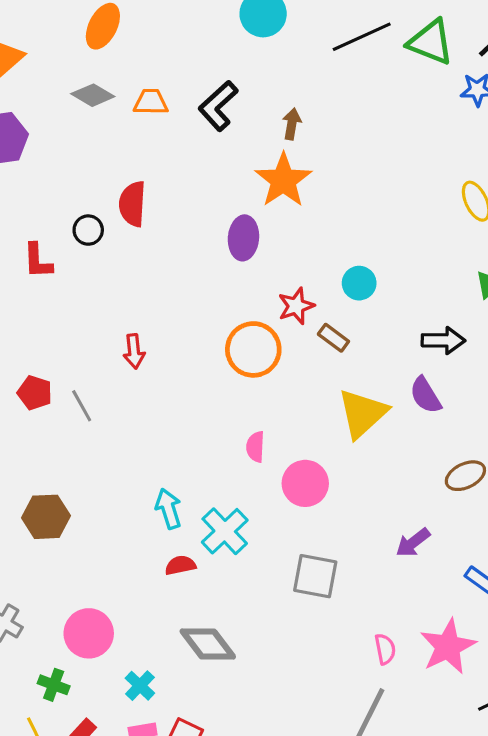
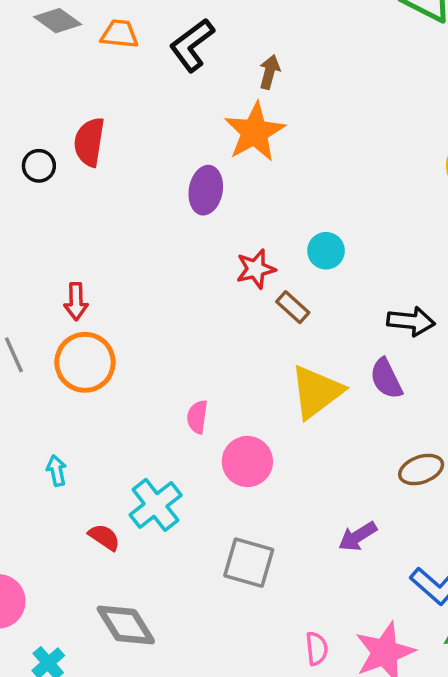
orange circle: (253, 349) -> (85, 362), moved
cyan arrow: (168, 509) -> (56, 471), moved, size x0.7
red semicircle: (180, 565) -> (104, 537), turned 40

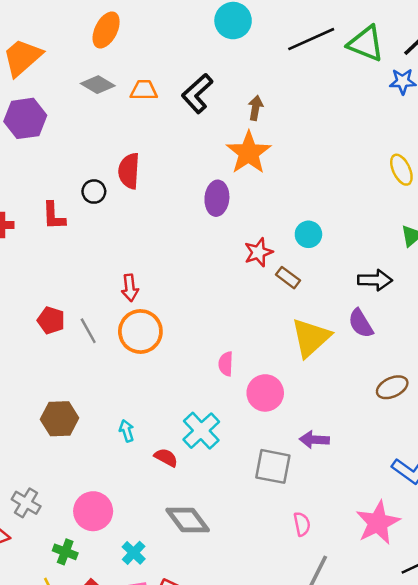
cyan arrow: (56, 471) -> (127, 431), moved
purple arrow: (358, 536) -> (314, 440), moved, turned 40
pink semicircle: (317, 648) -> (302, 524), moved

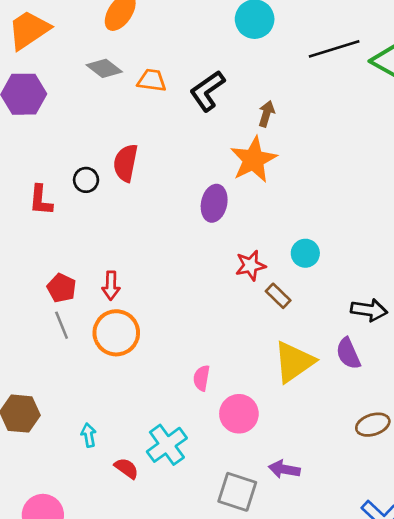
red pentagon: (51, 320) -> (62, 288), moved

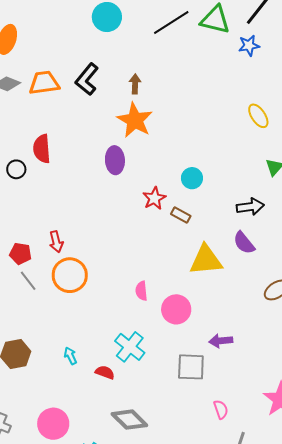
orange trapezoid: (152, 80) -> (44, 83), size x1.4
yellow triangle: (294, 362) -> (206, 260), turned 45

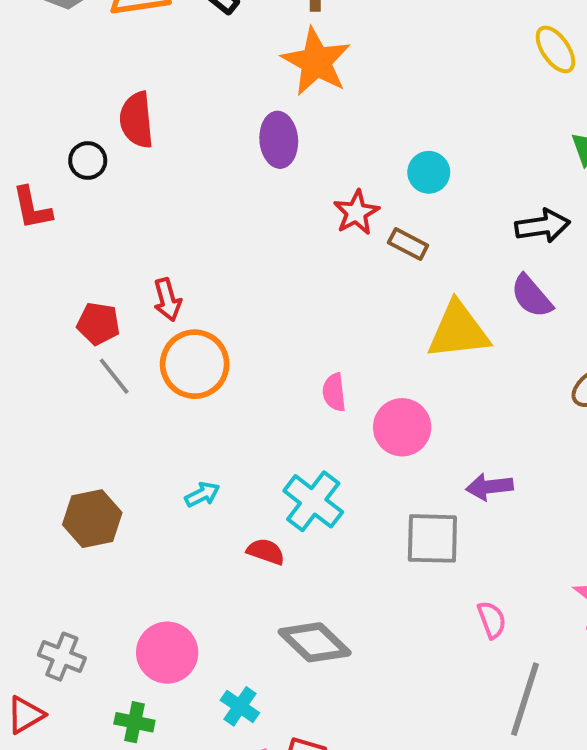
cyan arrow: (70, 356) -> (202, 494), moved, turned 90

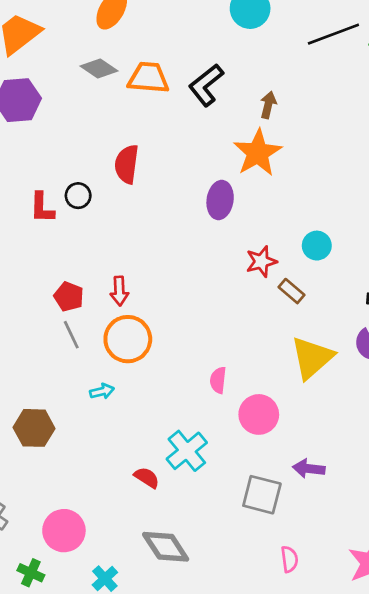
black circle: (88, 161) -> (78, 196), moved
yellow triangle: (458, 331) -> (312, 358), turned -48
cyan arrow: (202, 494) -> (102, 391), moved

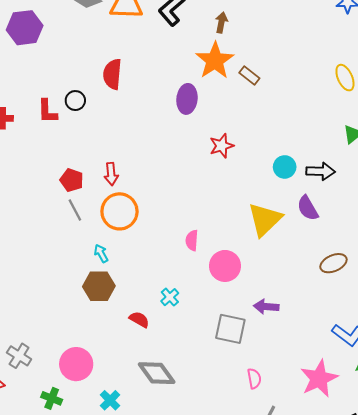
cyan circle: (317, 246) -> (285, 167), moved
brown rectangle: (292, 291) -> (249, 75), moved
cyan arrow: (102, 391) -> (101, 253), turned -102
brown hexagon: (34, 428) -> (99, 286), moved
cyan cross: (187, 451) -> (170, 297), size x0.6

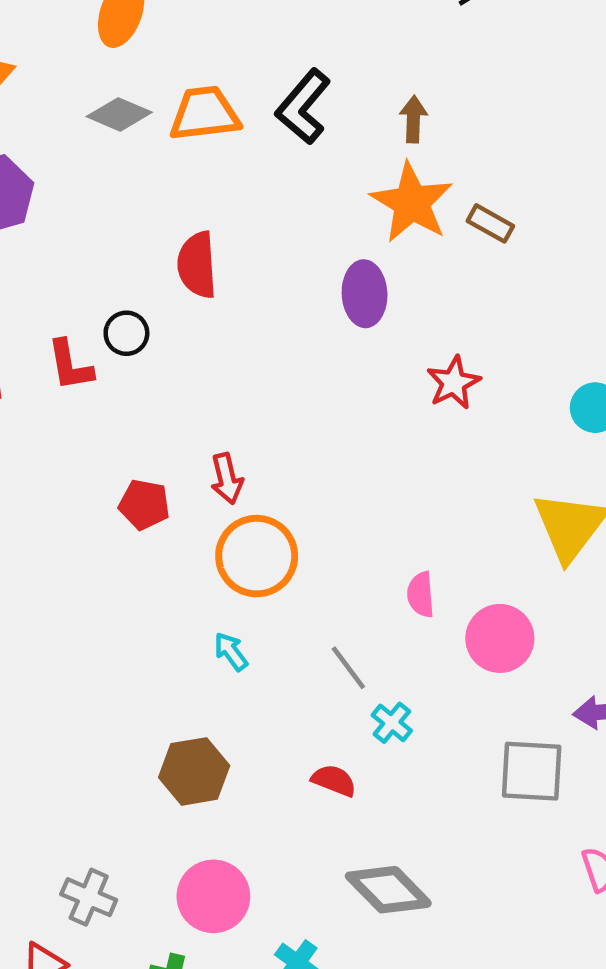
gray line: (75, 210) -> (348, 668), moved
brown hexagon: (99, 286) -> (194, 771), moved

